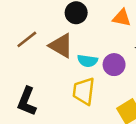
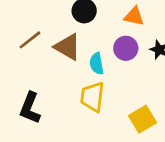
cyan semicircle: (88, 61) -> (97, 64), turned 72
purple circle: (114, 65) -> (126, 48), moved

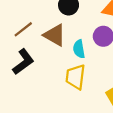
black L-shape: (30, 108) -> (23, 62), moved, turned -148

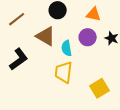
brown line: (23, 29) -> (17, 19), moved

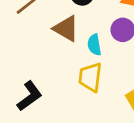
black L-shape: (19, 59) -> (30, 96), moved

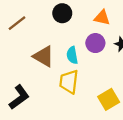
brown triangle: (66, 29) -> (43, 56), moved

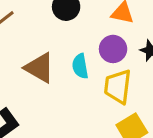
yellow trapezoid: (69, 82) -> (118, 87), moved

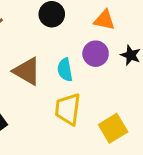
yellow trapezoid: (118, 87) -> (68, 109), moved

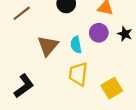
brown triangle: (27, 71) -> (48, 46), turned 40

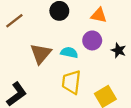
black star: (125, 34) -> (119, 50), moved
cyan semicircle: (76, 45) -> (69, 53), turned 112

